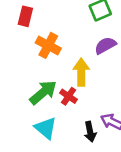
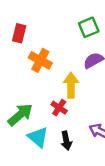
green arrow: (43, 92) -> (20, 115), moved
black arrow: (90, 132) -> (66, 141), moved

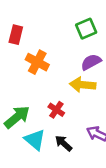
yellow arrow: (71, 85) -> (83, 85), moved, turned -85
black arrow: (66, 141) -> (64, 143), turned 144

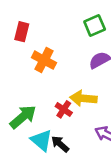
yellow arrow: (83, 85) -> (83, 98), moved
black arrow: (64, 143) -> (60, 144), moved

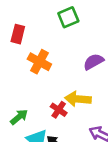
green square: (95, 26) -> (68, 17), moved
green arrow: (23, 117) -> (19, 117), size x0.7

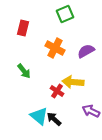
orange cross: (39, 62) -> (55, 48), moved
green arrow: (19, 117) -> (24, 71), moved, turned 91

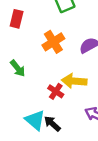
orange cross: (55, 48) -> (53, 42), turned 30

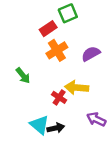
red rectangle: (17, 19) -> (48, 29), moved, turned 42
black arrow: (52, 124) -> (56, 128), turned 126

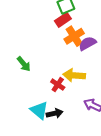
red rectangle: (48, 29) -> (63, 20), moved
orange cross: (57, 50) -> (74, 36), moved

